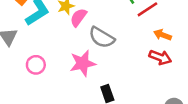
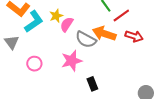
orange arrow: (162, 35) -> (104, 34), moved, size x1.6
red arrow: (160, 57) -> (134, 36), moved

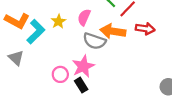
pink semicircle: (67, 24) -> (84, 17), moved
pink circle: (34, 64) -> (60, 74), moved
black rectangle: (92, 84) -> (81, 85), moved

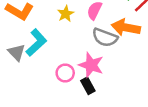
cyan L-shape: (36, 32) -> (36, 42), moved
pink star: (83, 66) -> (91, 65), turned -30

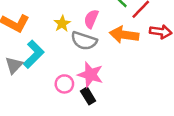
gray semicircle: (105, 37) -> (84, 41), moved
gray triangle: (17, 52) -> (14, 65), turned 30

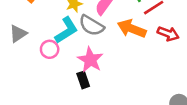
cyan L-shape: (34, 54) -> (66, 30), moved
pink circle: (64, 84) -> (50, 49), moved

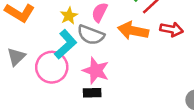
pink circle: (50, 49) -> (52, 67), size x1.6
black rectangle: (83, 80) -> (92, 93), turned -63

